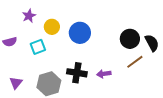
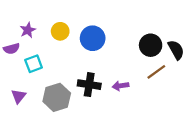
purple star: (29, 16) -> (28, 30), moved
cyan square: (38, 47) -> (34, 64), moved

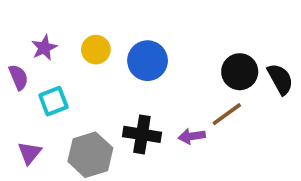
purple semicircle: (12, 49) -> (18, 77), turned -98
brown line: (156, 72) -> (227, 114), moved

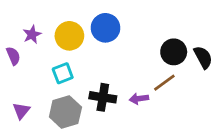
yellow circle: (96, 50) -> (69, 36), size x1.4
blue circle: (148, 61) -> (105, 28), moved
cyan square: (53, 101) -> (63, 73), moved

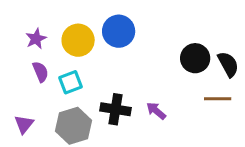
purple semicircle: (13, 56) -> (40, 72), moved
brown line: (164, 83) -> (218, 99), moved, turned 35
purple arrow: (139, 99) -> (156, 111), turned 48

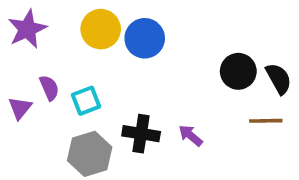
purple star: (36, 39) -> (27, 29), moved, size x1.5
yellow circle: (78, 40) -> (101, 29), moved
purple triangle: (24, 124) -> (20, 108), moved

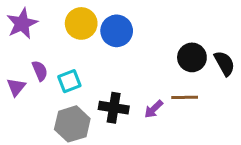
brown line: (266, 121) -> (185, 97), moved
purple arrow: (191, 136) -> (154, 109), turned -84

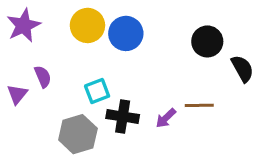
black circle: (192, 57) -> (207, 41), moved
cyan square: (69, 81) -> (97, 91), moved

